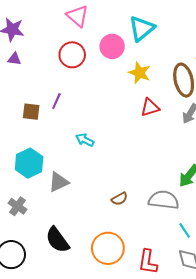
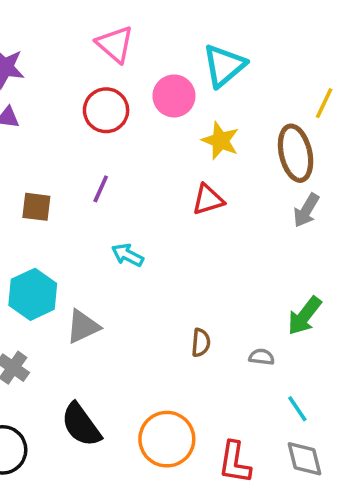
purple line: (56, 101) -> (101, 189), moved
red triangle: (150, 107) -> (208, 200), moved
brown semicircle: (119, 199) -> (201, 343), moved, turned -56
gray semicircle: (164, 200) -> (262, 357), size x0.5

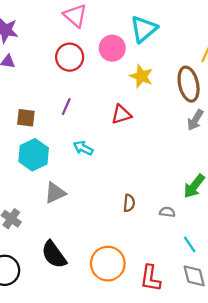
red triangle: (208, 200) -> (121, 114), moved
cyan hexagon: (33, 294) -> (34, 155), moved

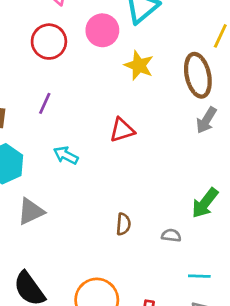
red triangle: (121, 114) -> (122, 130), moved
cyan line: (190, 245) -> (199, 276), turned -54

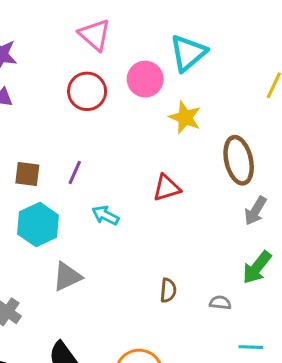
brown ellipse: (198, 75) -> (239, 160), moved
purple line: (45, 103) -> (75, 172), moved
gray arrow: (206, 120) -> (255, 211), moved

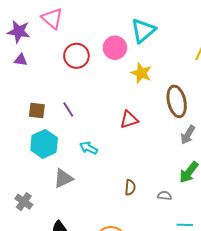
pink triangle: (95, 35) -> (52, 18), moved
purple line: (75, 172) -> (68, 109), turned -56
cyan arrow: (105, 215) -> (89, 148), moved

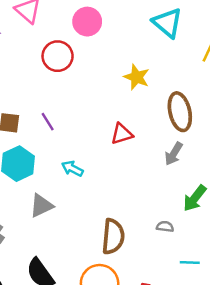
cyan triangle: (143, 31) -> (167, 23), moved, turned -40
pink circle: (115, 48) -> (87, 22), moved
gray arrow: (188, 135) -> (174, 154), moved
brown semicircle: (130, 187) -> (113, 236), moved, size x1.8

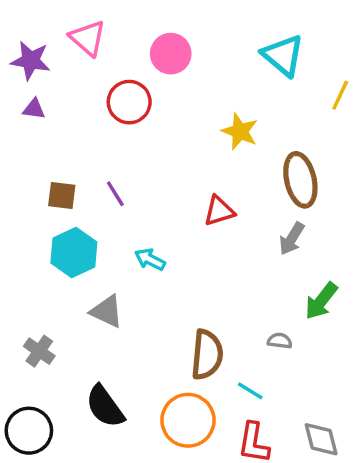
gray triangle: (41, 206) -> (107, 311), turned 50
cyan line: (190, 262) -> (250, 391), moved, turned 30

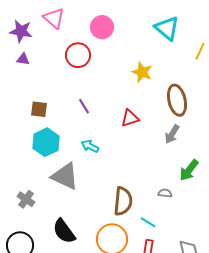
purple line: (115, 194) -> (84, 106), moved
gray triangle: (107, 311) -> (65, 176), size x1.4

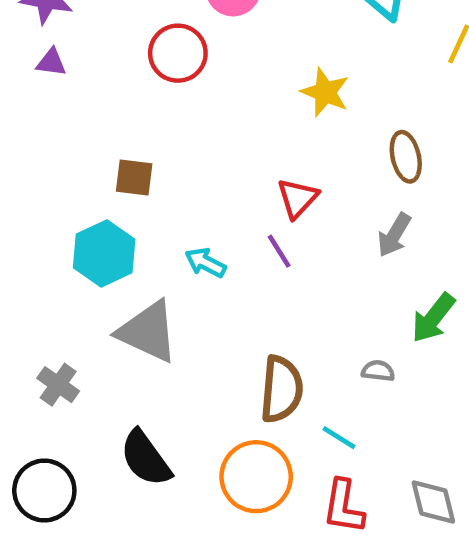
brown ellipse: (177, 100) -> (406, 157), size x0.7
purple line: (84, 106) -> (279, 251), moved
brown square: (39, 109) -> (134, 177), moved
red triangle: (130, 118) -> (298, 198), turned -30

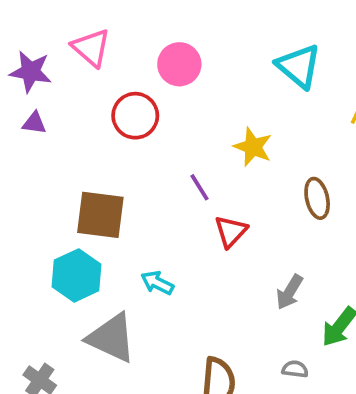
brown square: (134, 177) -> (100, 215), size x1.6
gray arrow: (394, 235) -> (290, 292), moved
purple line: (279, 251) -> (200, 187), moved

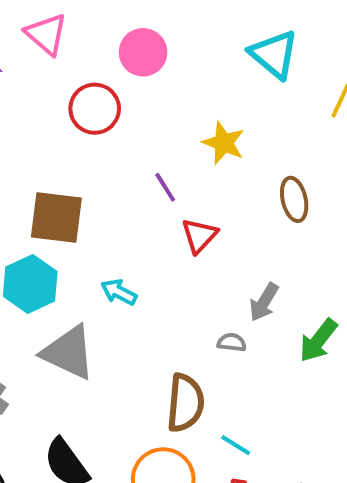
gray semicircle: (295, 369) -> (232, 342), moved

